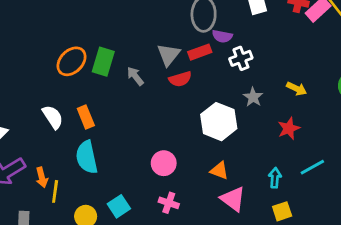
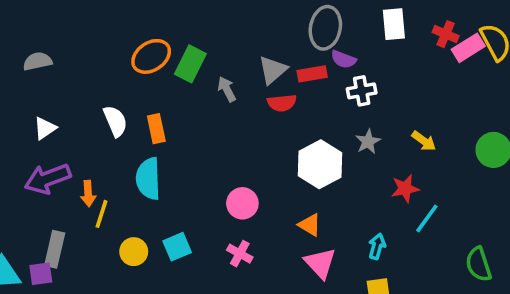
cyan line: (312, 167) -> (427, 218), moved, turned -35

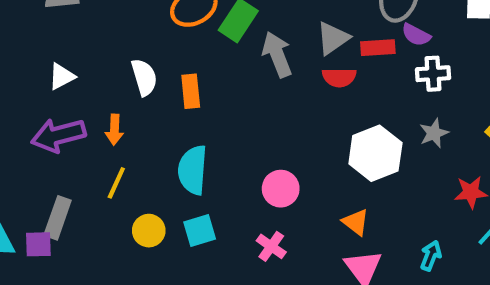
gray arrow: (227, 89) -> (277, 55), size x1.5
cyan semicircle: (148, 179) -> (193, 170), moved
orange arrow: (88, 193) -> (114, 130), moved

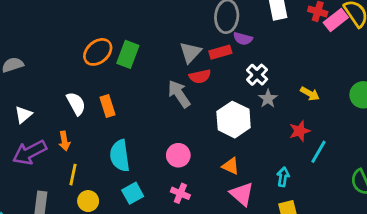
gray arrow: (277, 55) -> (179, 94), moved
white cross: (433, 74) -> (257, 75), moved, turned -30
yellow circle: (149, 231) -> (88, 201), moved

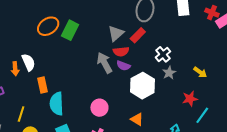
purple semicircle: (243, 39) -> (123, 66), moved
red rectangle: (220, 52) -> (138, 35), turned -35
orange rectangle: (107, 106) -> (42, 85), moved
orange arrow: (64, 141) -> (15, 69), moved

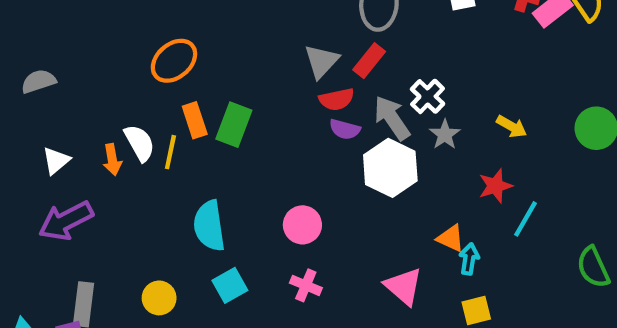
green rectangle: (70, 30) -> (234, 125), moved
gray arrow: (105, 63) -> (392, 118), moved
orange rectangle: (42, 85) -> (195, 120), moved
yellow line: (21, 114) -> (170, 152), moved
orange triangle: (137, 119) -> (451, 238), moved

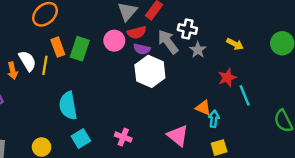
white cross: (428, 96) -> (187, 29), turned -30
white hexagon: (390, 168) -> (150, 71), moved
cyan line: (525, 219) -> (245, 95), turned -50
pink circle: (302, 225) -> (114, 41), moved

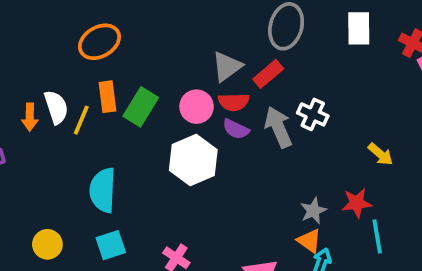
gray star: (198, 50) -> (313, 211), moved
white hexagon: (150, 71) -> (193, 160), moved

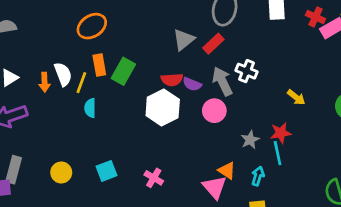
red semicircle: (234, 102) -> (172, 80), moved
pink circle: (197, 107) -> (214, 111), moved
cyan semicircle: (103, 190) -> (90, 108), moved, size x0.6
cyan line: (377, 236) -> (278, 153), moved
orange triangle: (309, 241) -> (227, 171), moved

